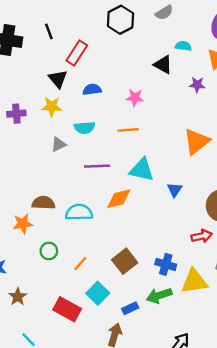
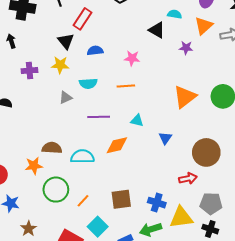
cyan triangle: (142, 170) -> (137, 121), size x0.6
green circle: (49, 251) -> (56, 190), size x1.6
brown square: (125, 261) -> (121, 199), turned 30

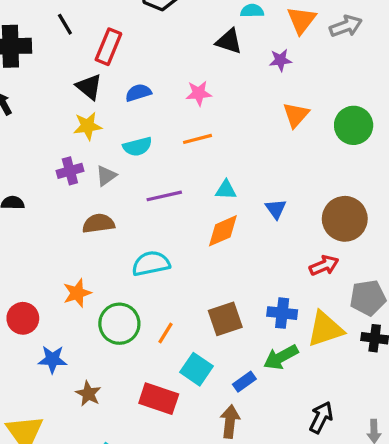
purple cross: (30, 71) -> (70, 171), moved
orange triangle: (185, 97) -> (296, 115), moved, size x0.7
orange diamond: (117, 145) -> (223, 231), moved
brown semicircle: (52, 148) -> (98, 223), moved

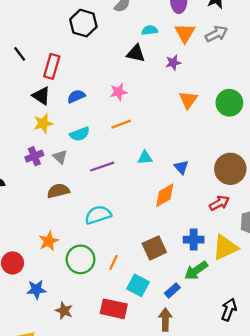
gray triangle: (106, 176) -> (60, 157), turned -35
orange diamond: (223, 231) -> (165, 195), moved

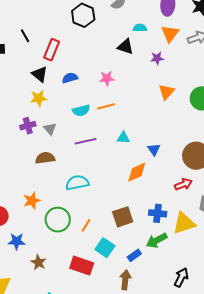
cyan semicircle: (80, 134) -> (81, 110), moved

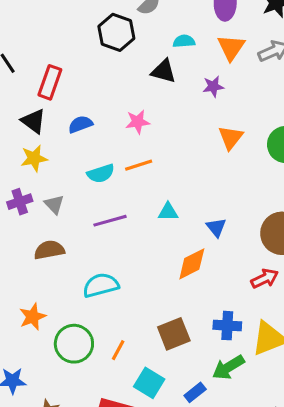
black hexagon: (83, 15) -> (116, 32), moved

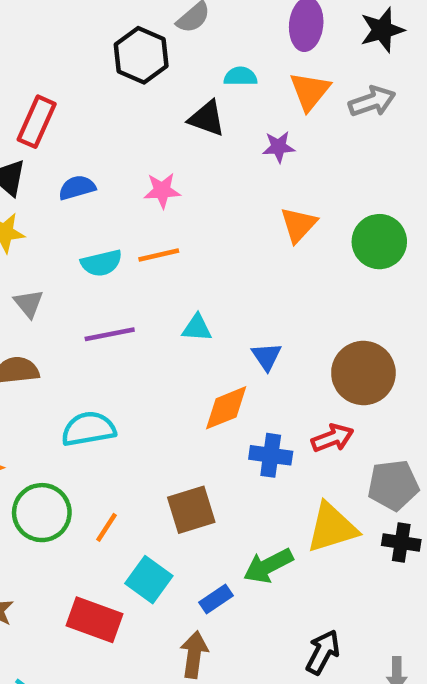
blue cross: (227, 326) -> (271, 455), moved

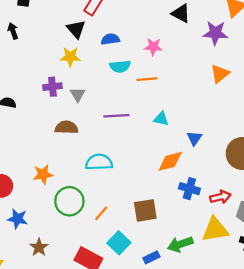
purple star: (279, 147) -> (215, 33), size x1.5
cyan semicircle: (101, 263) -> (120, 66), moved
red arrow: (332, 438) -> (220, 197), moved

